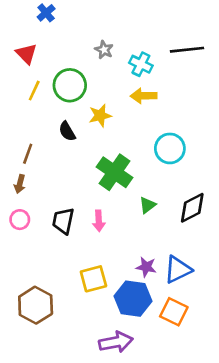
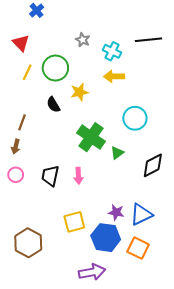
green triangle: (147, 205) -> (117, 153), moved

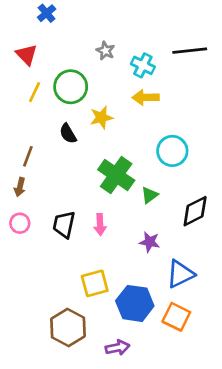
purple star: (116, 212) -> (150, 242), moved
brown hexagon: (28, 243) -> (68, 328), moved
purple arrow: (92, 272) -> (117, 348), size x0.7

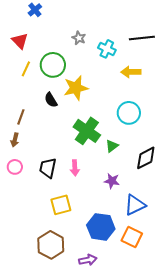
yellow arrow: (146, 97) -> (131, 72), moved
yellow star: (101, 118) -> (76, 88), size x1.4
yellow square: (95, 283) -> (61, 205), moved

